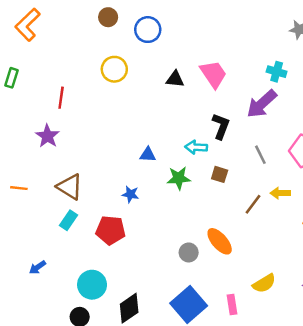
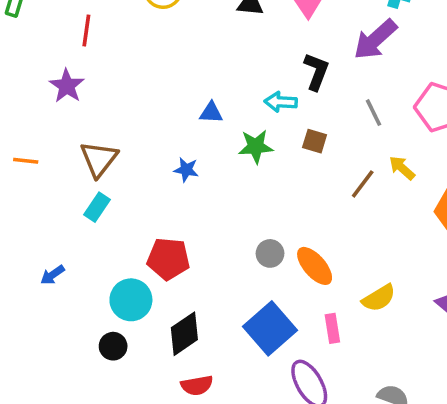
brown triangle: (70, 187) -> (99, 159), turned 36
yellow arrow: (280, 193) -> (402, 168), turned 42
red pentagon: (111, 230) -> (168, 259), moved
orange ellipse: (220, 241) -> (315, 266), moved

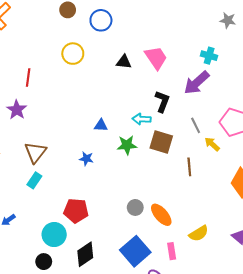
brown square: (315, 141) -> (161, 142), size x1.6
yellow arrow: (402, 168) -> (212, 144), moved
brown line: (363, 184) -> (189, 167), turned -42

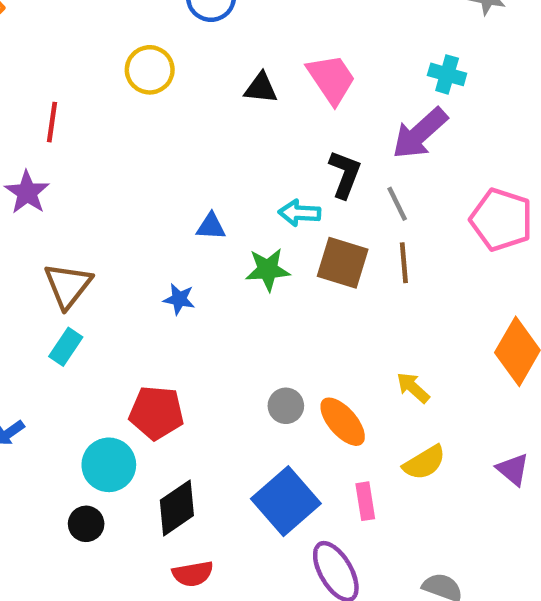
gray line: (196, 125) -> (397, 204), moved
yellow arrow: (212, 144) -> (413, 388), moved
brown line: (189, 167) -> (404, 263), moved

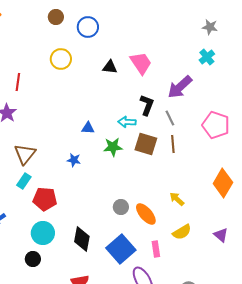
cyan cross: (447, 74) -> (207, 57), moved, turned 35
red pentagon: (156, 413) -> (45, 199), moved
black diamond: (177, 508) -> (82, 239), moved, turned -45

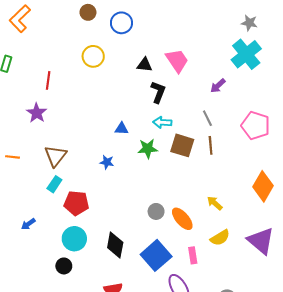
cyan cross: (207, 57) -> (246, 54), size x1.8
purple arrow: (180, 87) -> (218, 86), size x0.6
black L-shape: (147, 105) -> (158, 92), moved
purple triangle: (221, 235) -> (261, 241), size x1.8

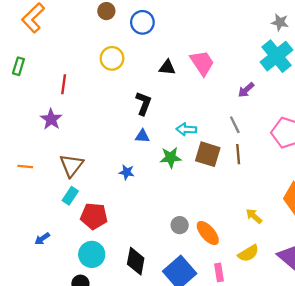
black L-shape: (158, 92) -> (144, 103), moved
yellow arrow: (215, 203) -> (254, 216), moved

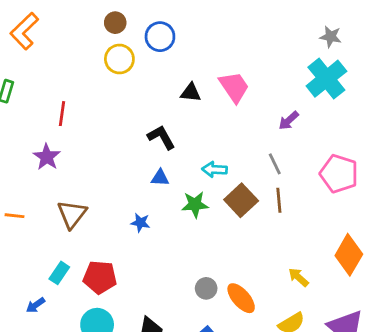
yellow circle: (112, 58) -> (119, 59), moved
black L-shape: (144, 103) -> (161, 137), turned -50
brown square: (208, 154) -> (241, 200), turned 30
cyan rectangle: (70, 196) -> (59, 273), moved

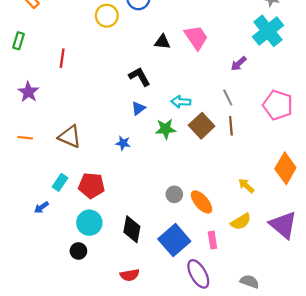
purple star: (47, 157) -> (28, 92), moved
blue triangle: (160, 178) -> (138, 108), turned -40
brown triangle: (72, 214) -> (70, 137), turned -45

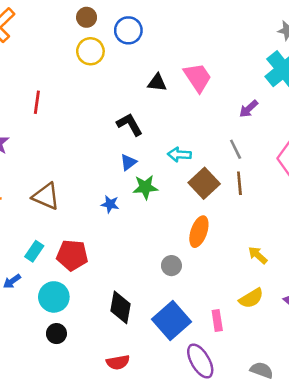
green star: (166, 129) -> (145, 187), moved
orange ellipse: (202, 202) -> (199, 232), moved, turned 60
cyan circle: (89, 223) -> (54, 297), moved

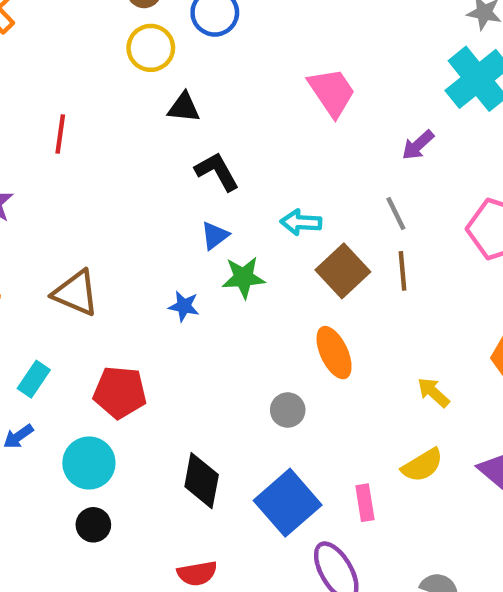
black triangle: (157, 83) -> (184, 108), moved
orange ellipse: (199, 232) -> (334, 353), turned -44
cyan rectangle: (34, 251) -> (34, 379), moved

